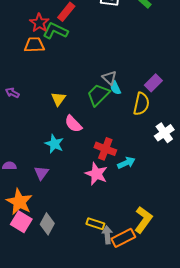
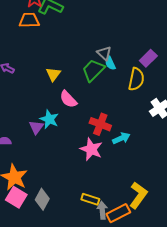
purple triangle: (41, 173) -> (36, 127), moved

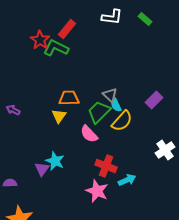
orange trapezoid: (29, 20) -> (69, 98), moved
yellow semicircle: (136, 79) -> (122, 121), moved, turned 30
pink semicircle: (68, 99) -> (89, 134), moved

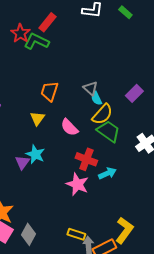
orange trapezoid: (69, 98) -> (49, 91), turned -70
green trapezoid: (99, 112) -> (108, 131), moved, turned 80
yellow triangle: (59, 116) -> (37, 118), moved

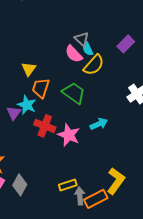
orange trapezoid: (49, 91) -> (41, 88), moved
pink semicircle: (69, 127) -> (74, 54), moved
green trapezoid: (108, 131) -> (74, 93), moved
red cross: (86, 159) -> (45, 126), moved
yellow rectangle: (76, 234) -> (68, 185), turned -36

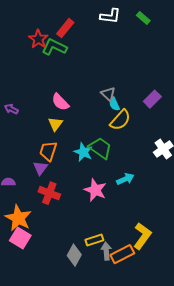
pink semicircle: (74, 54) -> (60, 102), moved
orange trapezoid: (41, 88) -> (48, 151), moved
cyan star: (27, 105) -> (83, 152), moved
red cross: (45, 126) -> (49, 193), moved
gray diamond: (20, 185) -> (74, 255), moved

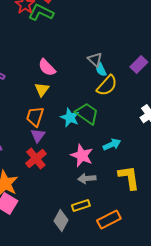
purple triangle: (40, 168) -> (38, 136), moved
red cross: (49, 193) -> (36, 158), turned 30
yellow L-shape: (142, 236) -> (129, 178), moved, turned -44
gray arrow: (106, 251) -> (87, 178), moved, turned -90

